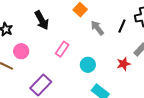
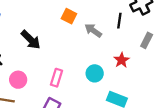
pink rectangle: (62, 49) -> (57, 78), moved
red star: (124, 64) -> (122, 60), moved

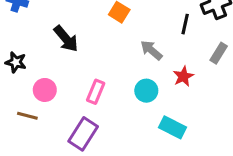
gray arrow: (93, 30) -> (151, 50), moved

